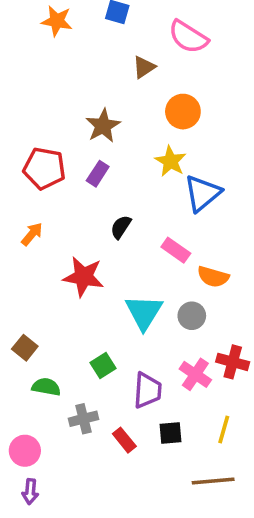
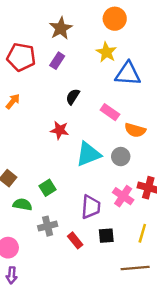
blue triangle: (202, 193) -> (128, 74), turned 44
red star: (83, 277) -> (60, 130), moved, size x0.7
cyan triangle: (144, 312) -> (88, 154), turned 36
green square: (103, 365) -> (48, 188), moved

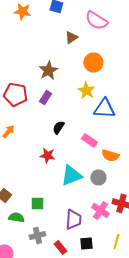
green square: (48, 188) -> (37, 203), turned 32

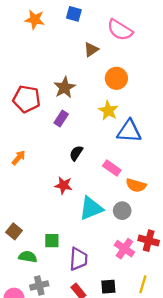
red pentagon: (15, 94) -> (27, 99), moved
purple trapezoid: (73, 219) -> (78, 259), moved
gray cross: (37, 235) -> (39, 285), moved

